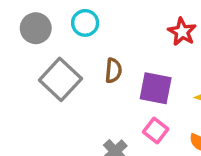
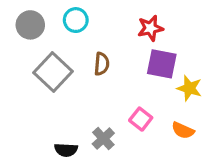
red star: (182, 32) -> (150, 28), moved, turned 30
purple square: (156, 88) -> (162, 64), moved

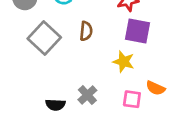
yellow star: (189, 88) -> (124, 62), moved
pink square: (141, 119) -> (132, 99), moved, turned -30

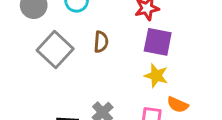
yellow star: (124, 62) -> (156, 76), moved

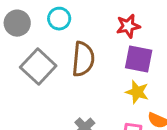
brown semicircle: (101, 42) -> (83, 59), size x1.6

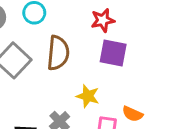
yellow star: (137, 92) -> (88, 96), moved

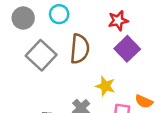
purple square: (113, 53) -> (127, 49), turned 35

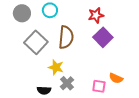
yellow star: (105, 86) -> (56, 67), moved

